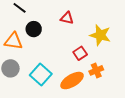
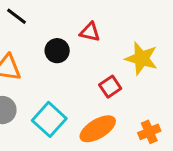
black circle: (34, 29) -> (57, 51), moved
orange cross: (96, 70) -> (149, 132), moved

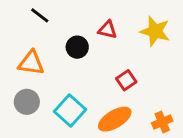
yellow star: (141, 58) -> (155, 31), moved

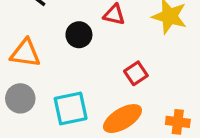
cyan square: (70, 110) -> (71, 108), turned 36
orange cross: (162, 122) -> (178, 122), turned 30

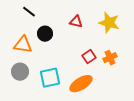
black circle: (79, 35) -> (45, 34), moved
orange cross: (178, 122) -> (110, 58), moved, turned -32

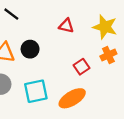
black circle: (45, 34) -> (30, 49), moved
orange cross: (110, 58) -> (108, 55), moved

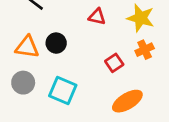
cyan square: (36, 91) -> (63, 91), turned 35
orange ellipse: (72, 98) -> (127, 101), moved

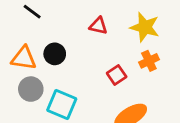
gray circle: (23, 83) -> (31, 89), moved

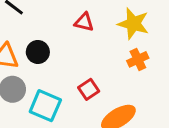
red square: (117, 75) -> (89, 89), moved

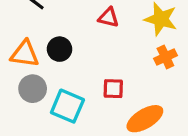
red square: (89, 89) -> (113, 89), turned 36

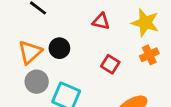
orange triangle: (25, 54) -> (30, 52), turned -50
red square: (113, 89) -> (110, 64), moved, turned 30

